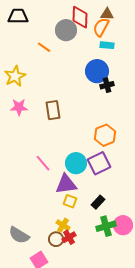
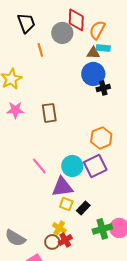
brown triangle: (107, 14) -> (93, 53), moved
black trapezoid: (18, 16) -> (26, 23), moved, turned 70
orange line: (44, 47) -> (40, 50), turned 40
black rectangle: (98, 202) -> (83, 208), moved

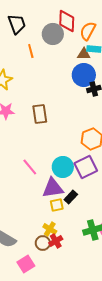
yellow square: (66, 204) -> (57, 205), turned -32
black rectangle: (83, 208) -> (71, 197), moved

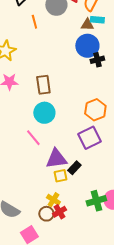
cyan circle: (63, 167) -> (44, 113), moved

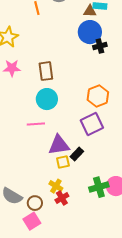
pink line: (33, 138) -> (36, 124), turned -54
brown circle: (46, 214) -> (35, 203), moved

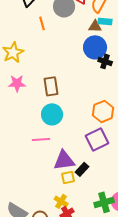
black cross: (100, 46) -> (105, 61), turned 32

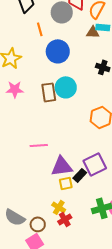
blue circle: (95, 47) -> (58, 51), moved
cyan circle: (52, 114) -> (66, 87), moved
purple square: (97, 139) -> (95, 164), moved

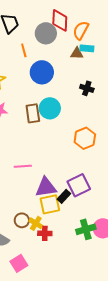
yellow square: (66, 183) -> (50, 204), size x1.5
yellow cross: (59, 207) -> (36, 223), moved
red cross: (65, 219) -> (45, 233), moved, turned 32
brown circle: (38, 224) -> (22, 220), moved

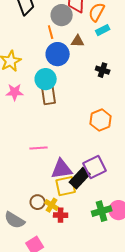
cyan rectangle: (87, 48) -> (103, 30), turned -32
orange line: (24, 50) -> (51, 32), moved
brown triangle: (77, 53) -> (78, 41), moved
cyan circle: (50, 108) -> (46, 79), moved
black rectangle: (64, 196) -> (80, 178), size x1.5

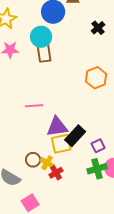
black cross: (103, 70) -> (98, 28), turned 32
purple square: (95, 167) -> (98, 146), moved, size x0.6
red cross: (61, 215) -> (56, 173), turned -32

